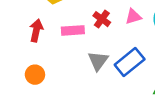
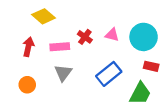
pink triangle: (133, 17) -> (112, 35), turned 32
gray triangle: (98, 61) -> (63, 73), moved

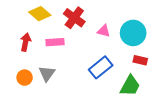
red cross: (85, 37) -> (74, 18), moved, size x1.5
gray triangle: (63, 73) -> (47, 74), moved

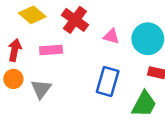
blue rectangle: (101, 67) -> (108, 81), turned -35
orange circle: (25, 78) -> (13, 79), moved

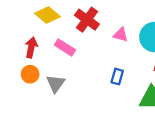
pink rectangle: (51, 50) -> (65, 47), turned 36
blue rectangle: (108, 81) -> (117, 77), size x0.6

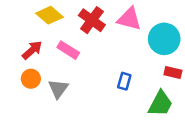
pink triangle: (121, 35) -> (129, 19), moved, size x1.5
red arrow: (31, 47) -> (32, 50), turned 36

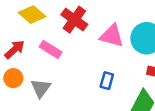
pink triangle: (129, 19) -> (112, 36), moved

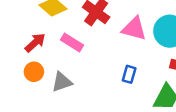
gray triangle: (41, 88) -> (62, 82), turned 35

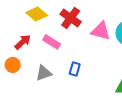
orange circle: (34, 72) -> (13, 65), moved
blue rectangle: (129, 74) -> (75, 69), moved

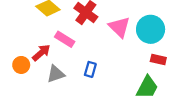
pink triangle: (101, 31) -> (119, 27), turned 30
red arrow: (23, 42) -> (41, 53), moved

